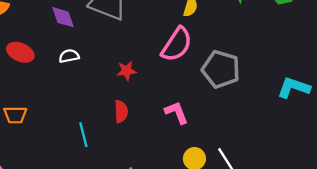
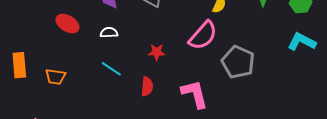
cyan L-shape: (294, 88) -> (302, 42), moved
pink L-shape: (176, 113) -> (195, 94), size x1.4
cyan line: (83, 135) -> (111, 69), moved, turned -50

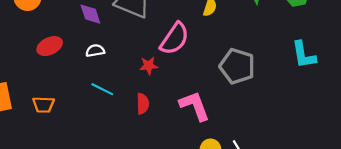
red ellipse: (67, 23) -> (50, 46), turned -50
pink semicircle: (203, 35) -> (175, 39), moved
cyan L-shape: (302, 42) -> (304, 55), moved, turned -120

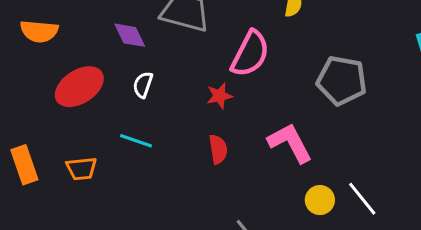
red ellipse: (50, 46) -> (79, 87), size x1.4
white semicircle: (95, 51) -> (143, 85), turned -54
cyan line: (102, 89) -> (136, 141), moved

